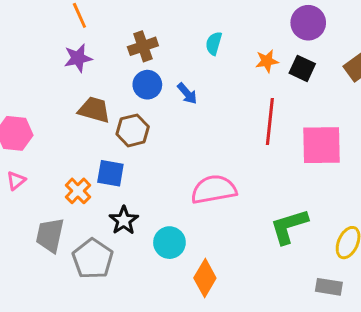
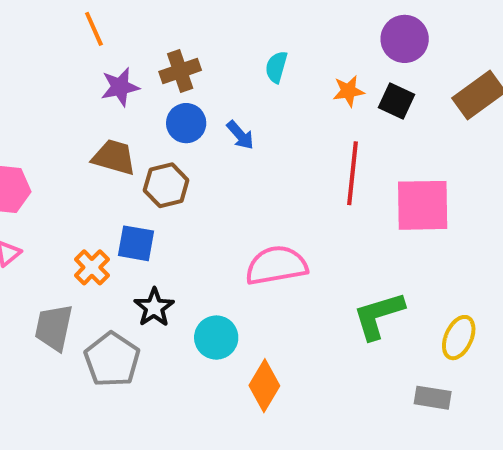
purple star: (78, 58) -> (120, 87), moved

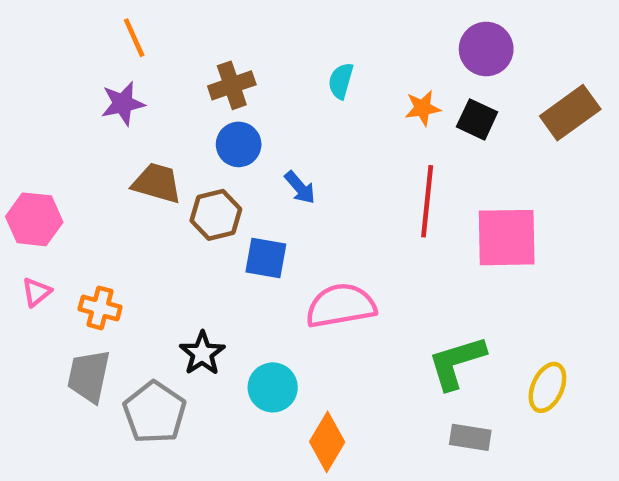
purple star: (120, 87) -> (123, 104), moved
blue arrow: (240, 135) -> (300, 188), moved
blue square: (136, 243) -> (266, 258), moved
orange cross: (92, 267) -> (100, 308), moved, turned -30
gray rectangle: (433, 398) -> (470, 437), moved

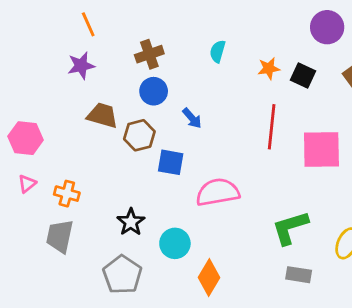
purple circle: (486, 49) -> (327, 27), moved
gray pentagon: (155, 412) -> (122, 275), moved

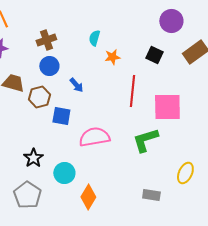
orange star: (269, 68) -> (112, 57), moved
green L-shape: (290, 228) -> (145, 140), moved

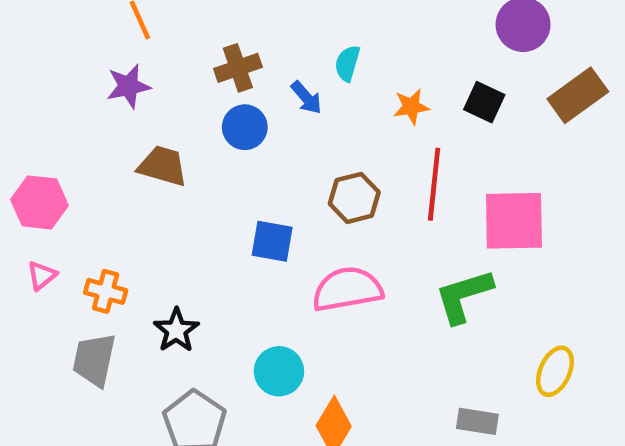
orange star: (112, 57) -> (411, 107), moved
blue arrow: (76, 85) -> (306, 98), moved
brown hexagon: (39, 97) -> (354, 198), moved
black star: (33, 158) -> (176, 330), moved

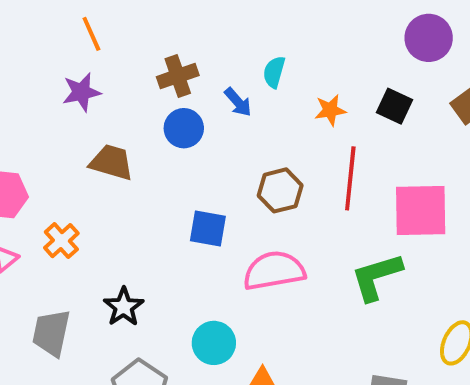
orange cross: (106, 291) -> (61, 241), moved, turned 33

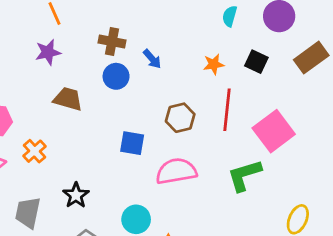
cyan semicircle: (274, 72) -> (230, 16), moved
brown cross: (178, 76) -> (112, 42), turned 30
pink square: (421, 210) -> (274, 131), turned -36

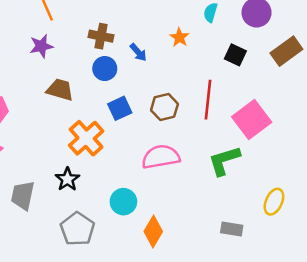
orange star: (214, 64) -> (179, 37), moved, turned -30
blue square: (132, 143) -> (120, 108), moved, turned -35
orange cross: (34, 151) -> (86, 138), moved, size x1.6

